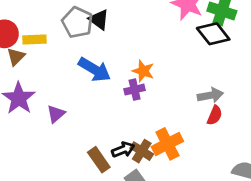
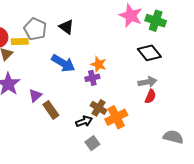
gray pentagon: (77, 22) -> (35, 29), moved
black diamond: (213, 34) -> (149, 53), moved
brown cross: (142, 151) -> (99, 108), moved
brown rectangle: (99, 160) -> (51, 110), moved

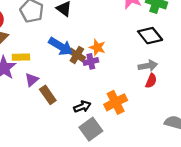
yellow rectangle: (20, 41) -> (21, 57), moved
brown cross: (99, 108) -> (77, 55), moved
gray square: (92, 143) -> (91, 129), size x1.5

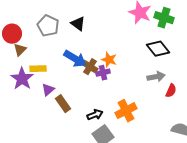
red semicircle: (151, 81) -> (171, 91), moved

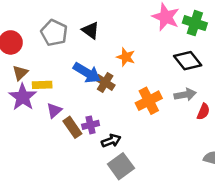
brown triangle: (20, 50) -> (20, 73), moved
orange star: (109, 60) -> (126, 57), moved
purple cross: (103, 73) -> (91, 125), moved
orange cross: (126, 111) -> (149, 101), moved

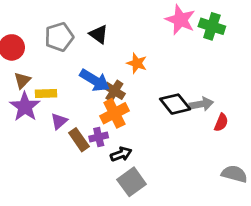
gray pentagon: (54, 33) -> (59, 37), turned 30
black diamond: (188, 61) -> (175, 104), moved
orange cross: (149, 101) -> (114, 113), moved

